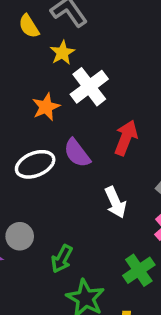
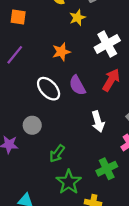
white cross: (89, 87) -> (107, 44), moved
white ellipse: (35, 164) -> (49, 89), turned 60
gray circle: (20, 236) -> (32, 125), moved

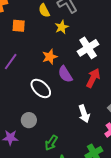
orange square: (18, 17) -> (19, 26), moved
purple semicircle: (77, 85) -> (65, 74), moved

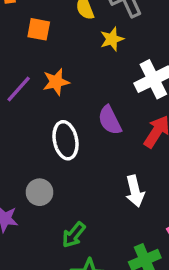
orange star: (50, 57) -> (56, 82), moved
white ellipse: (41, 88) -> (65, 140), turned 30

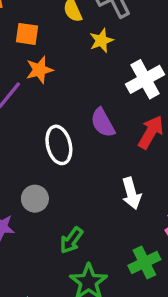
orange star: (56, 82) -> (39, 70), moved

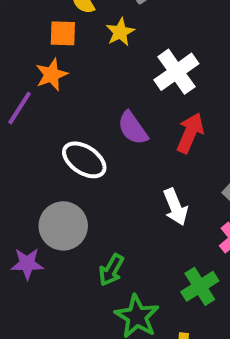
orange square: (27, 34) -> (63, 33), moved
white ellipse: (59, 145) -> (84, 160), turned -36
gray circle: (35, 199) -> (63, 226), size x1.5

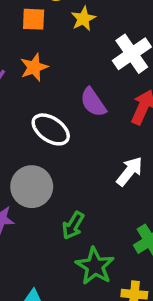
orange star: (52, 75) -> (34, 67), moved
white arrow: (175, 207) -> (130, 171), turned -120

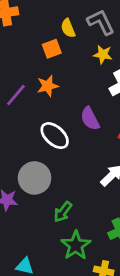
orange square: (34, 19) -> (52, 49), turned -30
yellow star: (83, 19) -> (103, 54), moved, turned 30

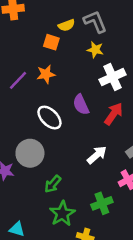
yellow semicircle: (68, 28) -> (66, 25), turned -91
orange square: (52, 49) -> (51, 42), turned 35

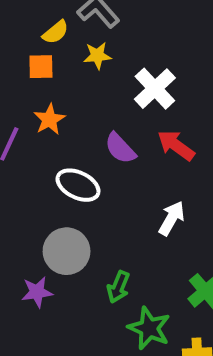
yellow star: (95, 50) -> (97, 56), moved
red arrow: (114, 114) -> (176, 145), turned -70

